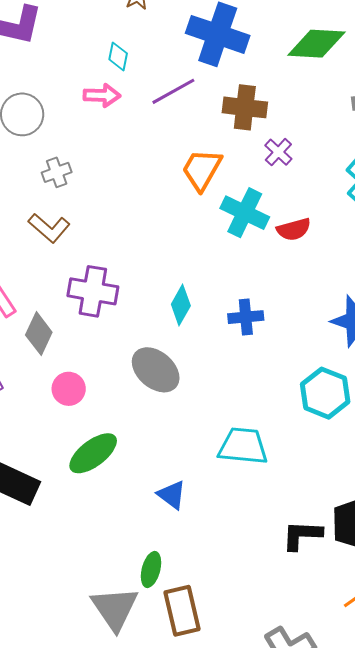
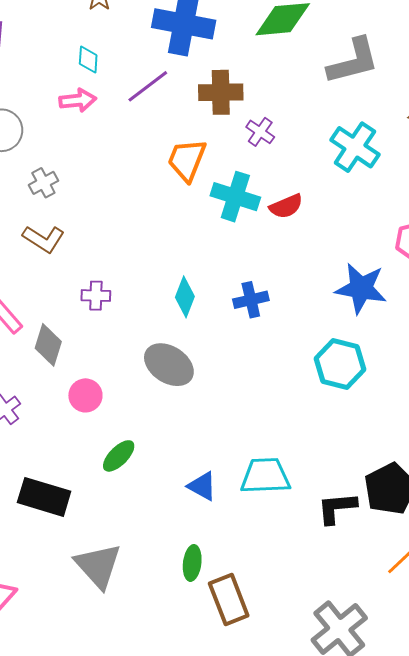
purple cross: (93, 291) -> (96, 296), size x0.6
cyan trapezoid: (243, 446) -> (265, 476), moved
green ellipse: (93, 453) -> (119, 456), size x0.7
gray triangle: (115, 608) -> (98, 566), moved

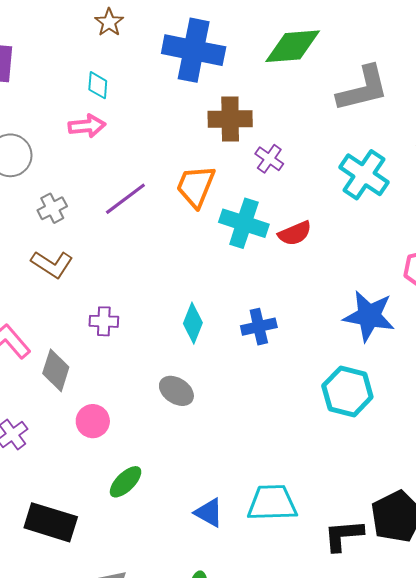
purple line: (148, 86) -> (125, 199), moved
gray ellipse: (169, 365) -> (176, 391), size x0.7

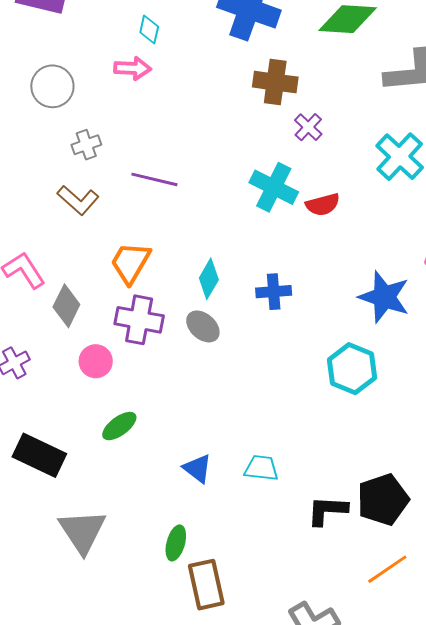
orange trapezoid: (196, 186) -> (130, 263), moved
purple line: (125, 199) -> (154, 179), moved, turned 42
purple cross: (104, 321) -> (139, 320), moved, size x1.6
gray ellipse: (176, 391) -> (203, 326), moved
cyan trapezoid: (272, 503) -> (261, 468), size x0.7

